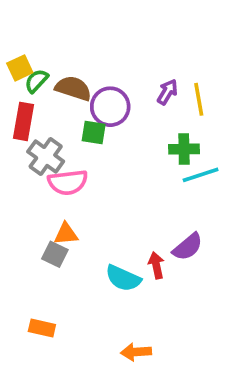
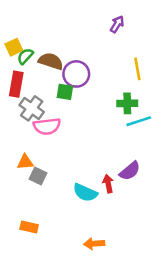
purple arrow: (167, 92) -> (117, 24), moved
orange triangle: (66, 234) -> (25, 162), moved

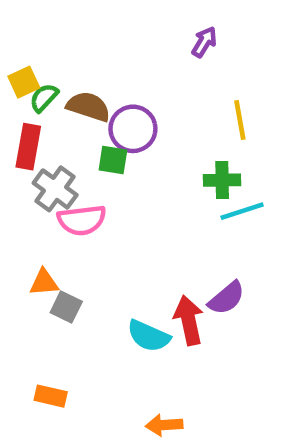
red arrow: (108, 184) -> (189, 320), size x1.5

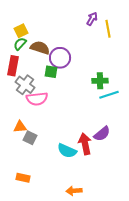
yellow square: (24, 82) -> (21, 31), moved
yellow line: (240, 120) -> (108, 29), moved

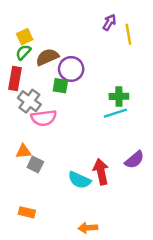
brown semicircle: (40, 48) -> (47, 57), turned -42
cyan line: (109, 95) -> (115, 113), moved
purple semicircle: (102, 134) -> (134, 160), moved

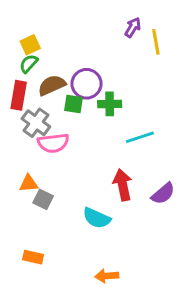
brown semicircle: (47, 57) -> (52, 85), moved
green cross: (119, 96) -> (110, 104), moved
red arrow: (101, 172) -> (123, 185), moved

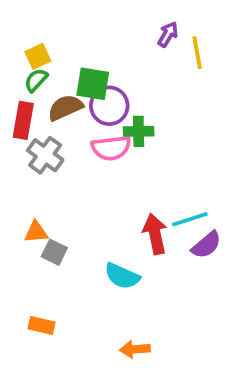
green square: (73, 104) -> (93, 84), moved, size x1.4
cyan line: (140, 137) -> (190, 219), moved
pink semicircle: (53, 143) -> (111, 148), moved

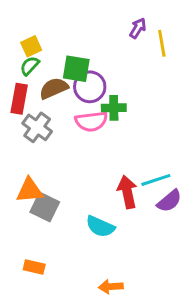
orange triangle: (36, 232) -> (30, 190), size x1.4
gray square: (54, 252) -> (45, 207), size x1.4

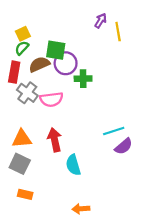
pink semicircle: (91, 121) -> (51, 99), moved
red arrow: (127, 192) -> (55, 140), moved
gray square: (45, 207) -> (20, 164), moved
cyan semicircle: (100, 227) -> (73, 165), turned 50

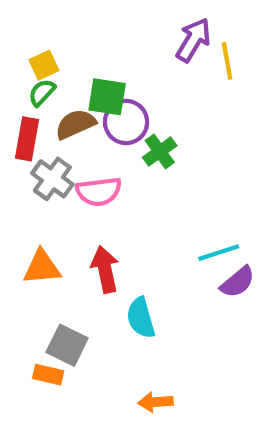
purple arrow: (101, 21) -> (193, 40), size x1.5
green cross: (83, 79) -> (160, 151), turned -35
gray square: (20, 164) -> (67, 345), moved

